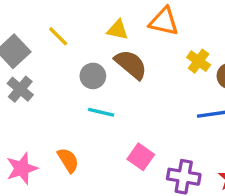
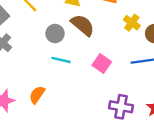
pink square: (141, 157) -> (102, 64), moved
orange semicircle: (68, 160) -> (37, 95), turned -114

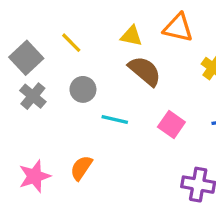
gray circle: (55, 34) -> (83, 89), moved

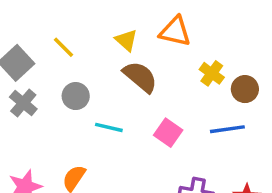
yellow triangle: (131, 36) -> (126, 40), turned 30

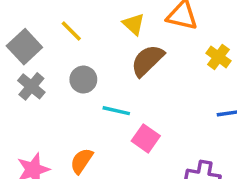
brown semicircle: (140, 77) -> (147, 60), turned -84
pink square: (168, 133) -> (146, 138), moved

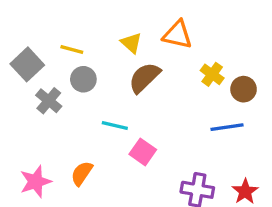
yellow line: (71, 31) -> (72, 50), turned -30
gray circle: (83, 80) -> (83, 79), moved
gray cross: (31, 86) -> (49, 101), moved

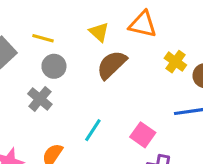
gray cross: (49, 101) -> (40, 99), moved
cyan line: (115, 125) -> (93, 130), moved, turned -70
pink square: (143, 152) -> (143, 135), moved

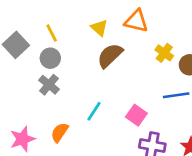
yellow line: (43, 38) -> (52, 33), turned 48
gray circle: (54, 66) -> (50, 58), moved

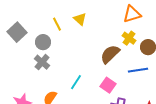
orange triangle: (136, 21) -> (132, 14), moved, turned -30
yellow line: (52, 33) -> (57, 24), moved
brown semicircle: (110, 56) -> (110, 54), moved

